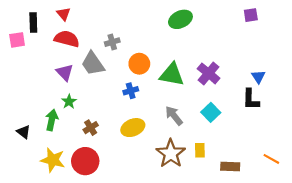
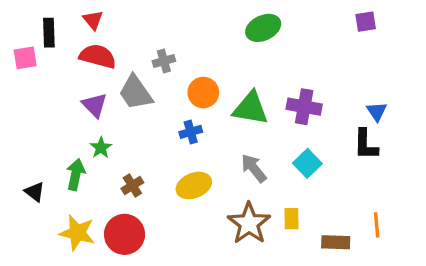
purple cross: (209, 73) -> (304, 107), turned -30
orange line: (271, 159) -> (377, 225), moved, turned 56

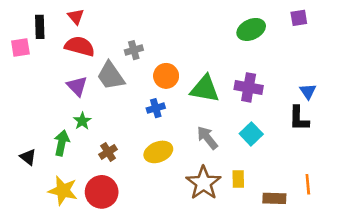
green ellipse: (263, 28) -> (251, 29), moved

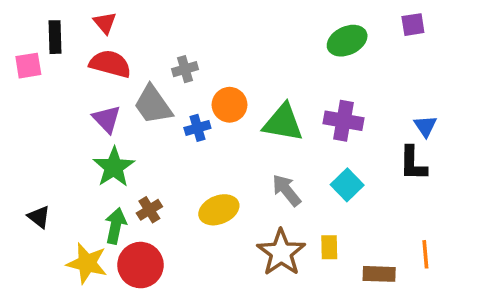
blue cross: (156, 108) -> (197, 128), moved
green star: (82, 121) -> (114, 167), size x1.6
green arrow: (62, 143) -> (116, 226), moved

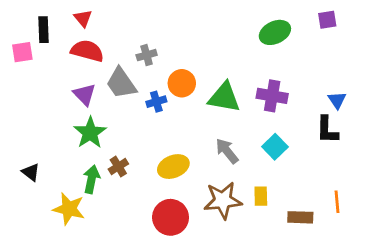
brown star: (281, 253) -> (223, 200), turned 30
red circle: (140, 265) -> (171, 217), moved

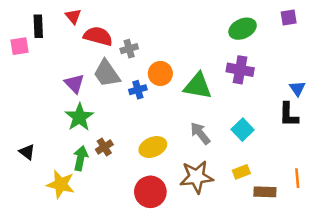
red semicircle: (87, 51) -> (98, 36), moved
purple cross: (272, 96) -> (240, 70), moved
yellow rectangle: (261, 196) -> (241, 172), moved, turned 70

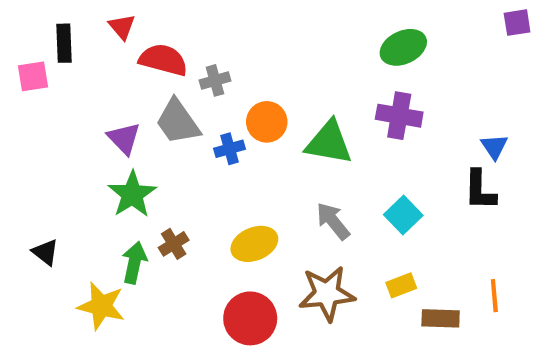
purple square: (289, 17) -> (517, 23), moved

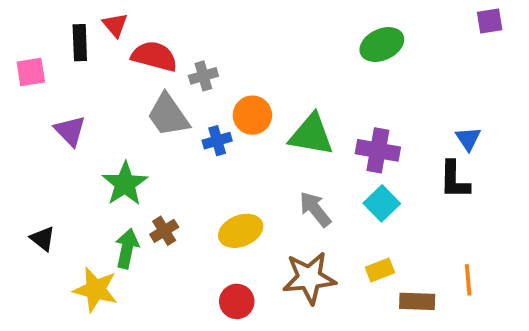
black rectangle: (64, 43) -> (80, 43), moved
purple cross: (399, 116) -> (378, 150), moved
purple triangle: (124, 138) -> (70, 131), moved
red circle: (250, 318) -> (237, 301), size x0.7

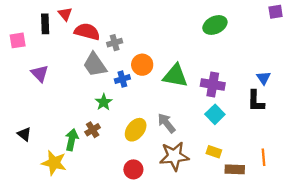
green star: (125, 184) -> (104, 102), moved, size x0.7
gray arrow: (315, 209) -> (166, 123), moved
yellow ellipse: (241, 231) -> (136, 130), turned -30
yellow rectangle: (380, 270) -> (214, 152), turned 40

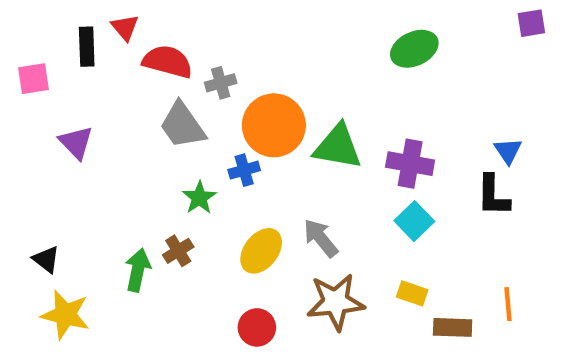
orange circle: (142, 65) -> (274, 125), size x1.5
blue cross: (122, 79) -> (244, 170), moved
yellow star: (54, 163) -> (65, 315), moved

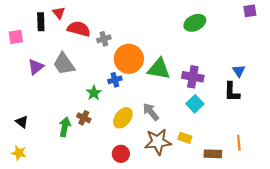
gray trapezoid: (182, 125) -> (64, 64), moved
purple triangle: (76, 142) -> (36, 67), turned 36
brown cross: (178, 251) -> (84, 118), turned -32
yellow rectangle: (412, 293) -> (185, 138), moved
yellow star: (65, 315) -> (19, 153), moved, size x0.7

